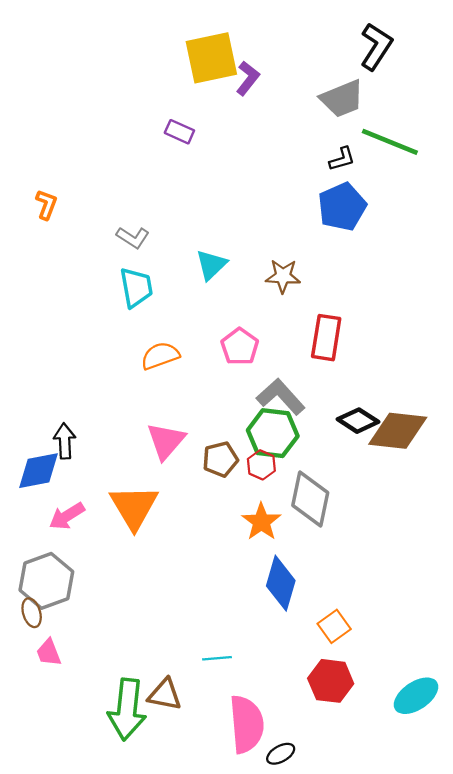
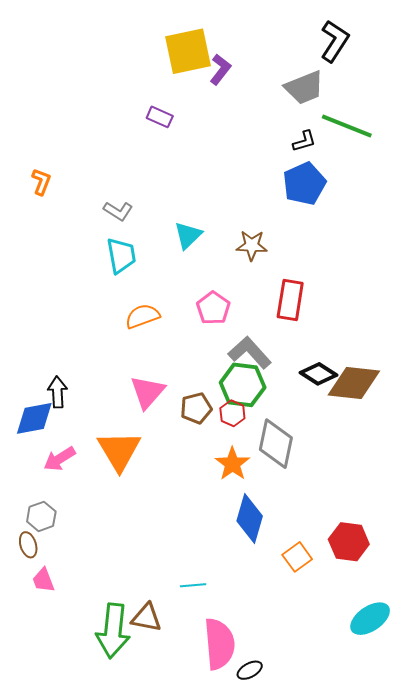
gray hexagon: (46, 581) -> (41, 516), size x0.6
red hexagon: (331, 681) -> (349, 542), moved

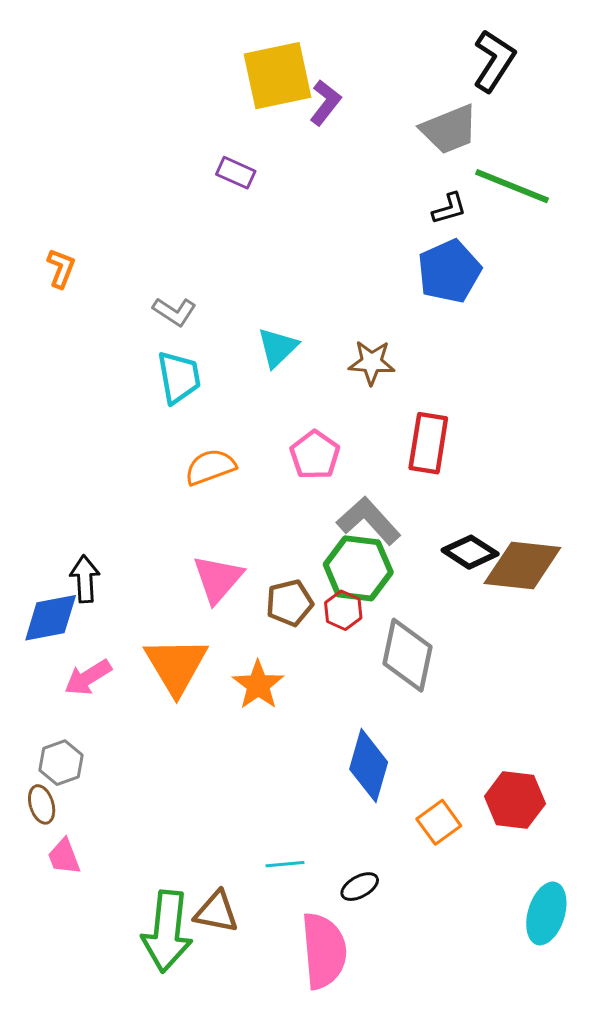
orange star: (232, 464) -> (258, 685), moved
cyan ellipse: (370, 619) -> (546, 913), turned -39
black ellipse: (250, 670) -> (360, 887), moved

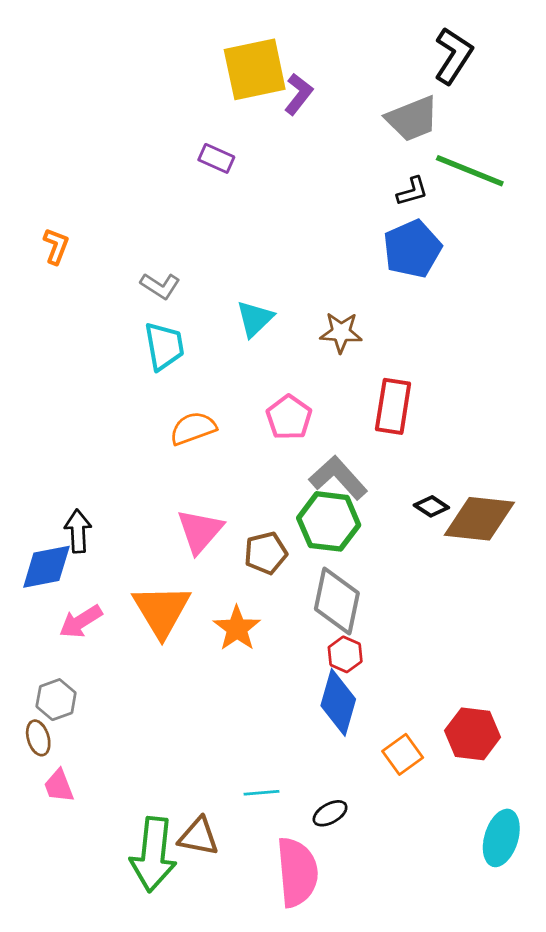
black diamond: (470, 552) -> (431, 506), size x0.7
red hexagon: (343, 610) -> (345, 654), moved
gray diamond: (407, 655) -> (337, 601), moved

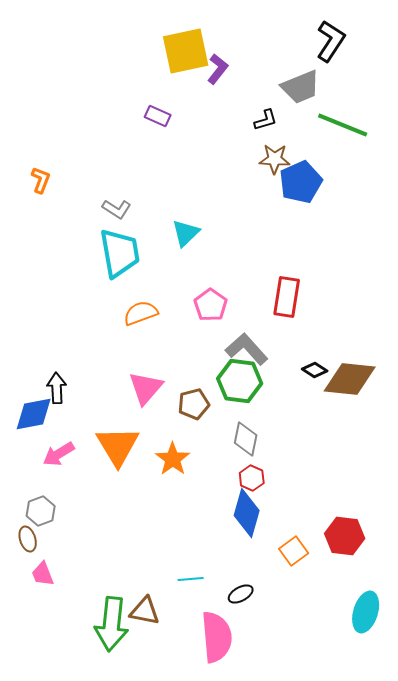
black L-shape: (412, 191) -> (266, 120), moved
brown star: (341, 332) -> (275, 159), moved
cyan trapezoid: (164, 346) -> (120, 253), size x1.4
gray diamond: (337, 601) -> (246, 439), size x0.7

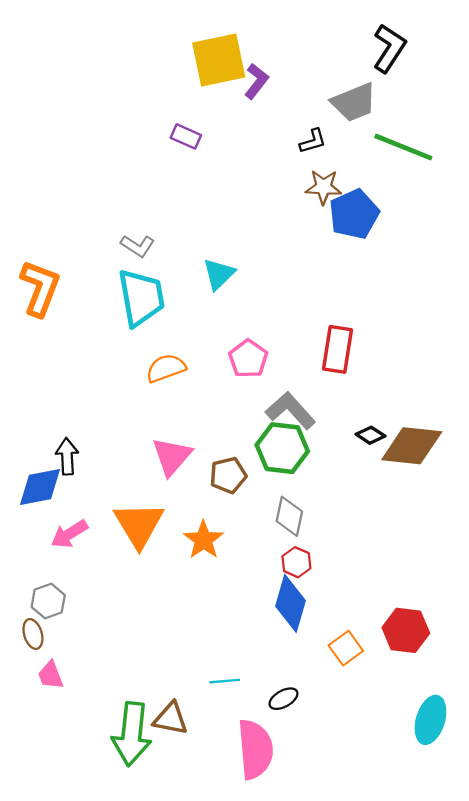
orange L-shape: (41, 180) -> (40, 288), moved, size x1.8

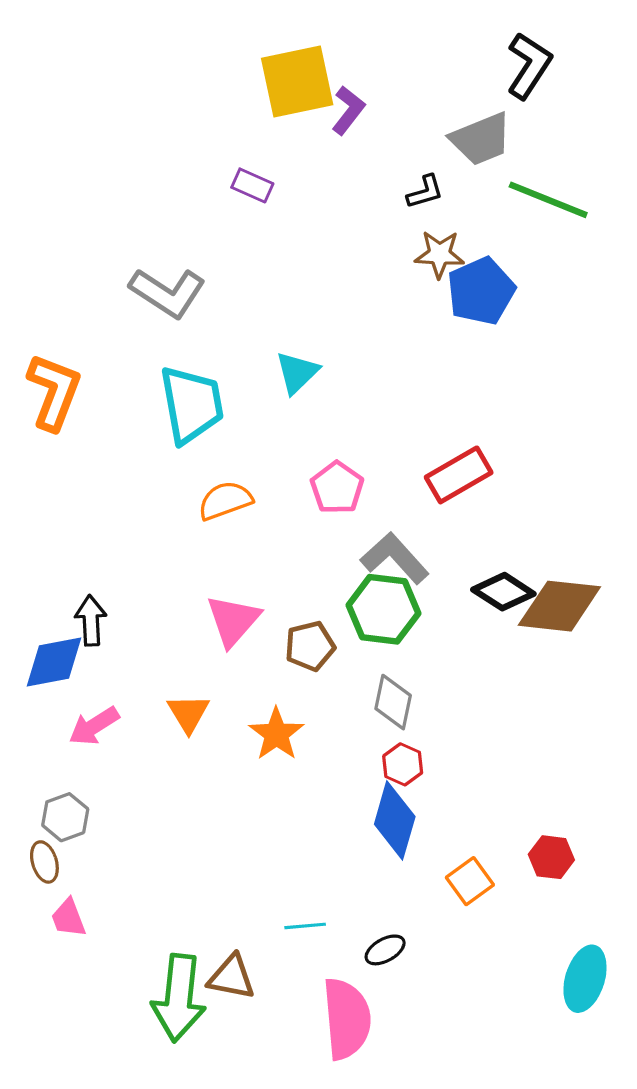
gray L-shape: (138, 246) -> (168, 293), moved, size x1.6
red rectangle: (338, 349) -> (459, 475), turned 51
black diamond: (371, 435) -> (503, 592), size x1.5
orange triangle: (139, 525) -> (188, 713), size x0.6
red hexagon: (406, 630) -> (551, 857), size x0.7

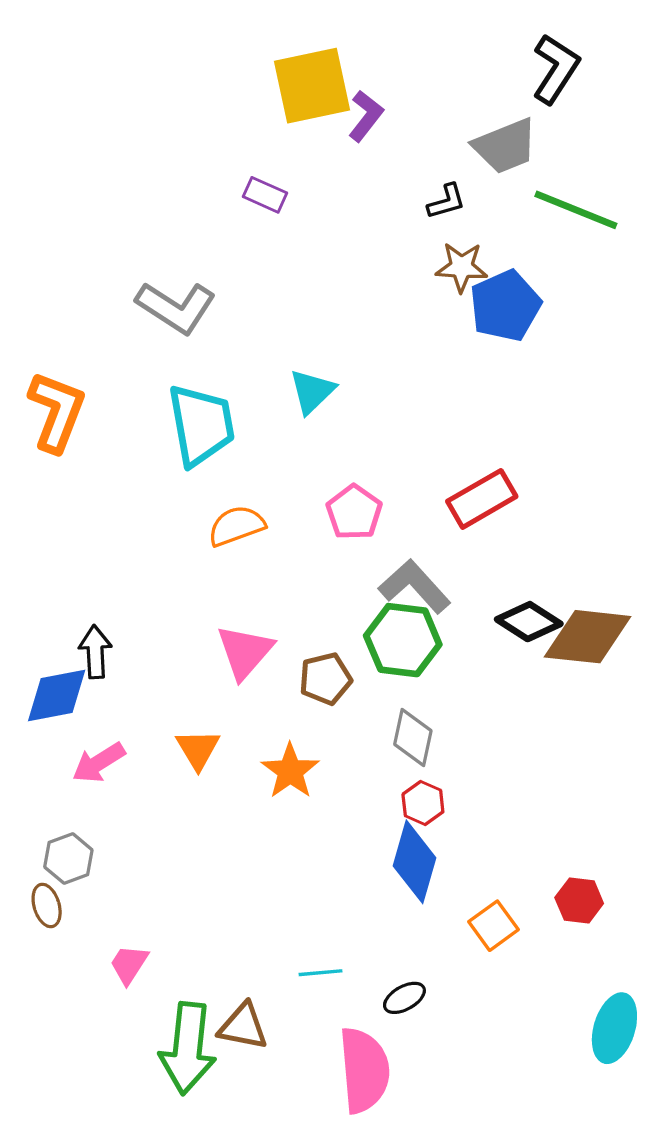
pink trapezoid: (68, 918) -> (129, 964), moved, turned 54

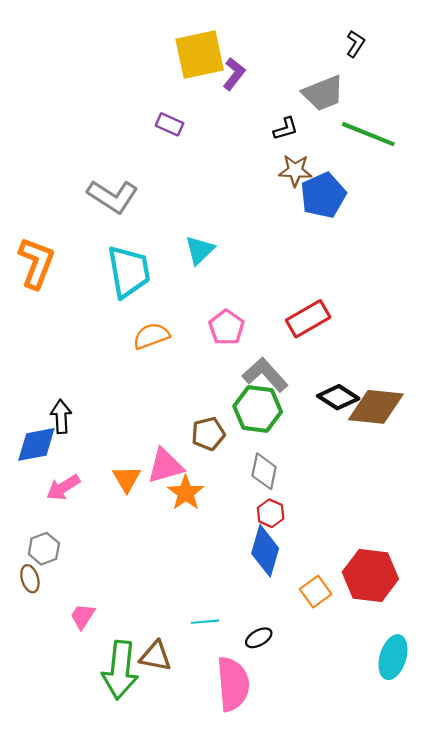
black L-shape: (556, 69) -> (355, 44), size x0.6
pink triangle: (245, 652) -> (165, 466), moved, turned 33
red hexagon: (579, 900) -> (370, 575), size x1.8

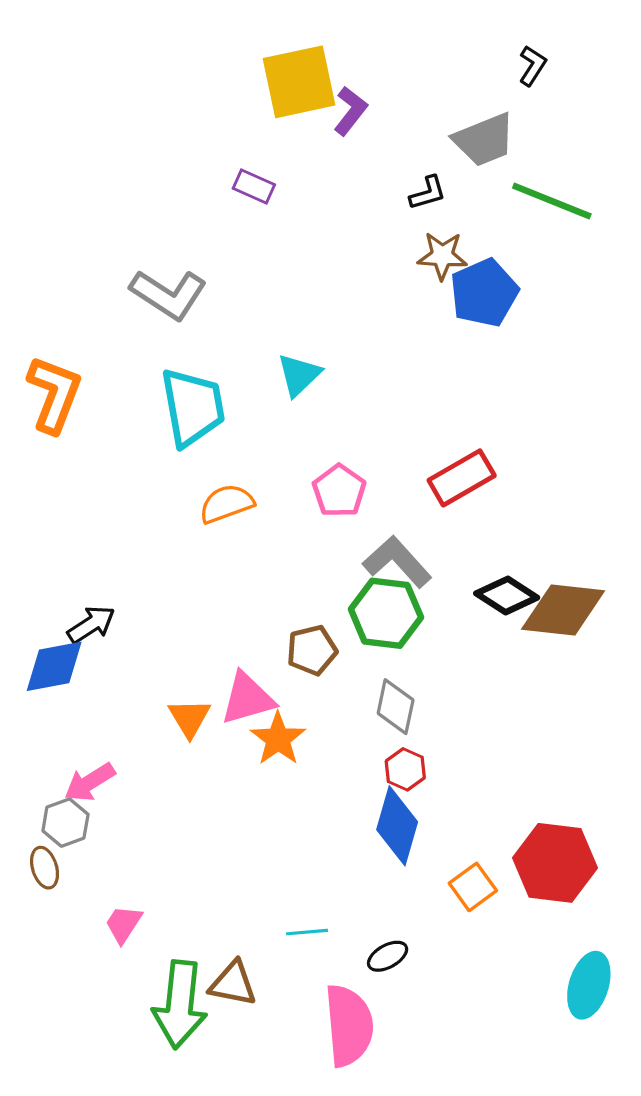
black arrow: (61, 417) -> (91, 624), turned 60
pink arrow: (63, 487) -> (90, 782), moved

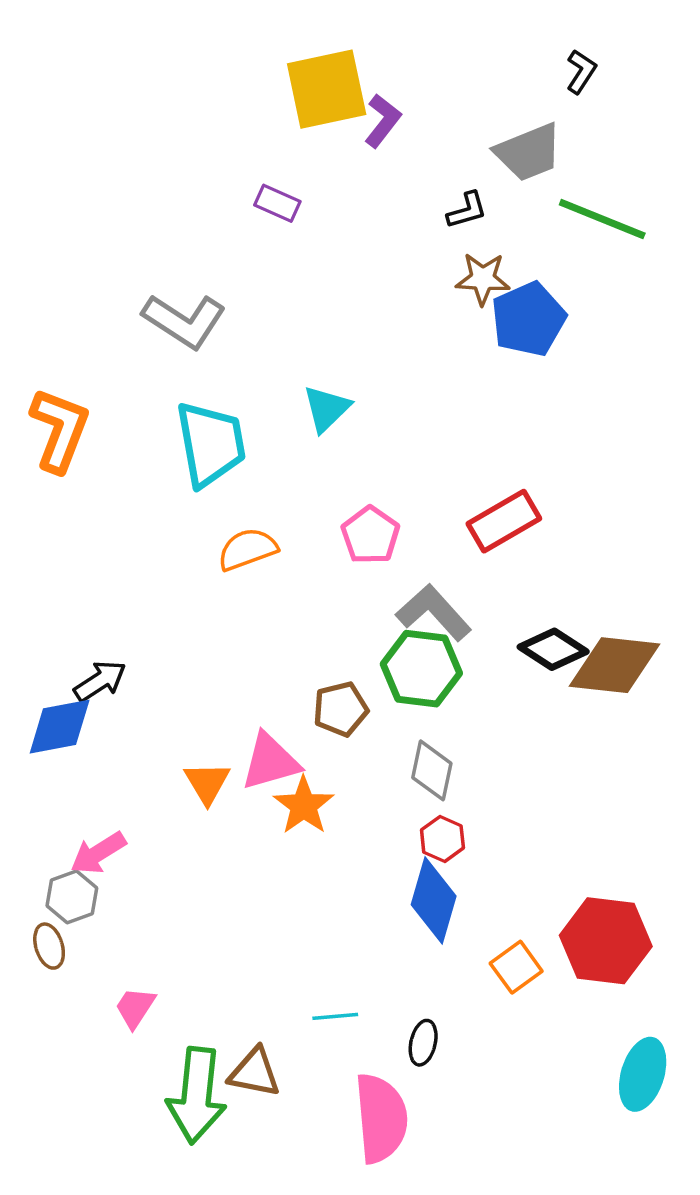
black ellipse: (388, 956) -> (423, 1043), turned -48

